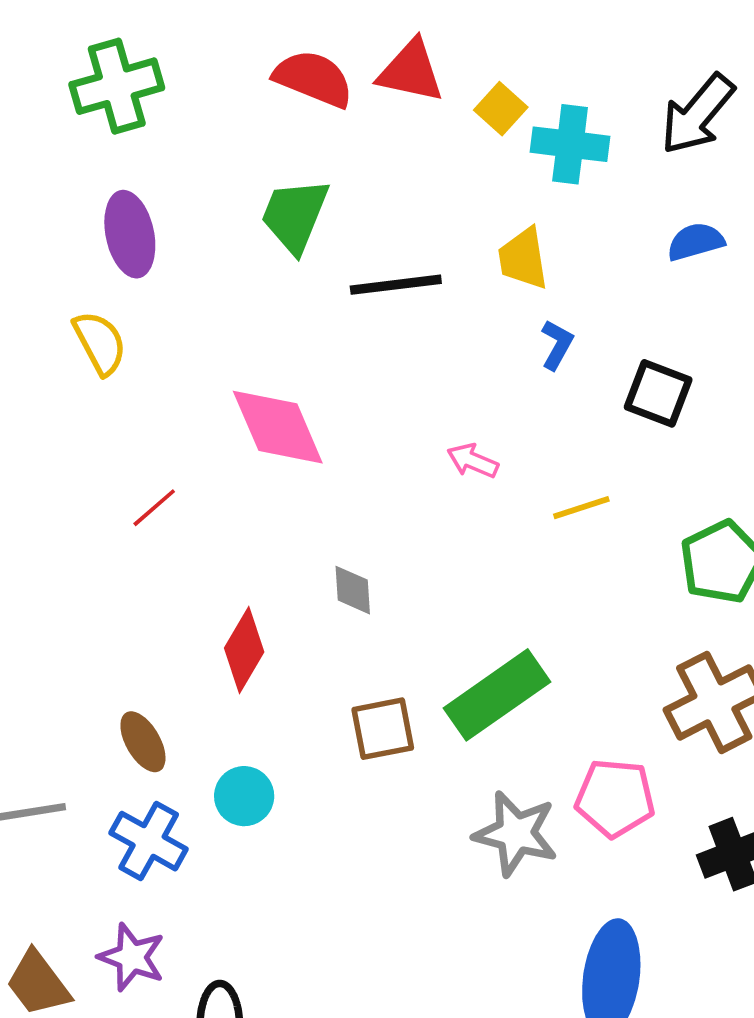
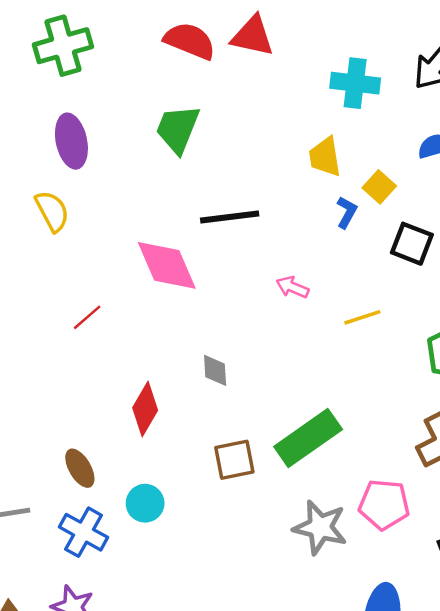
yellow square: (501, 109) -> (379, 187), moved
black line: (396, 285) -> (230, 217), moved

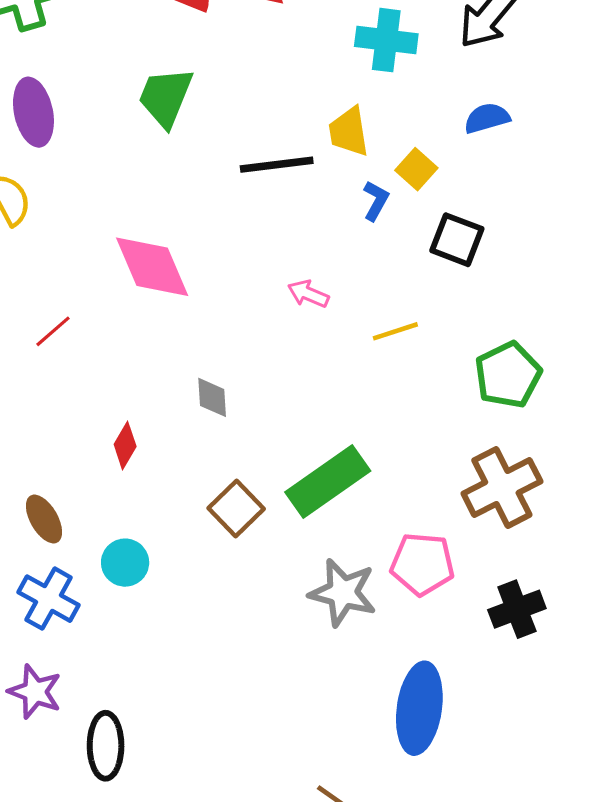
black line: (230, 217) -> (277, 165), moved
red diamond: (145, 409) -> (125, 445), size x0.7
brown square: (234, 460) -> (236, 509), turned -33

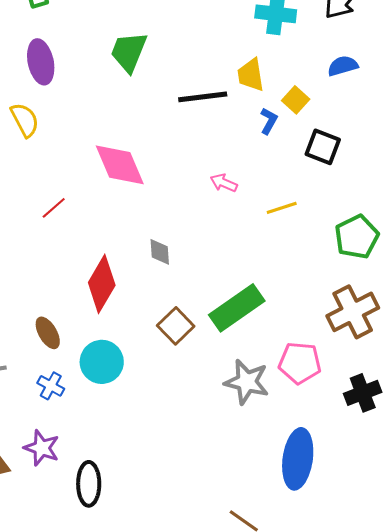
red diamond: (125, 445) -> (102, 284), size x1.8
cyan circle: (125, 563) -> (102, 362), size x1.4
blue cross: (48, 599) -> (51, 386), size x0.7

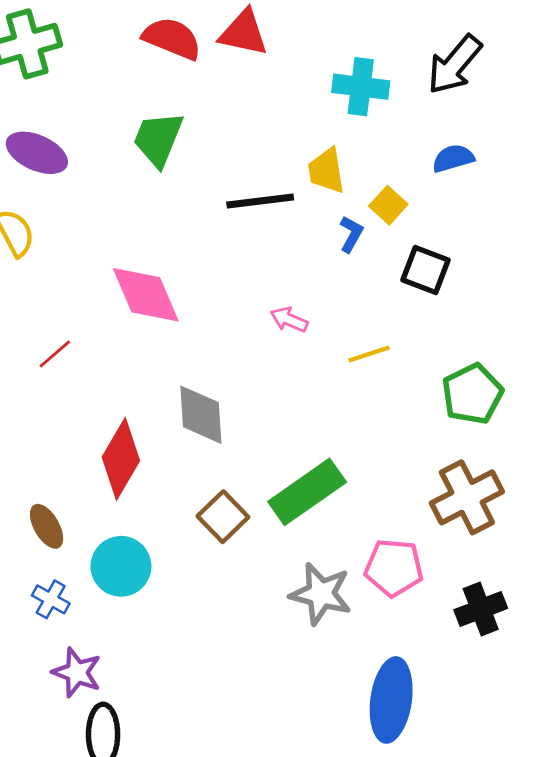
purple ellipse: (41, 62) -> (37, 153), turned -54
gray diamond: (160, 252) -> (201, 415), size x1.6
purple star: (42, 448) -> (77, 672), moved

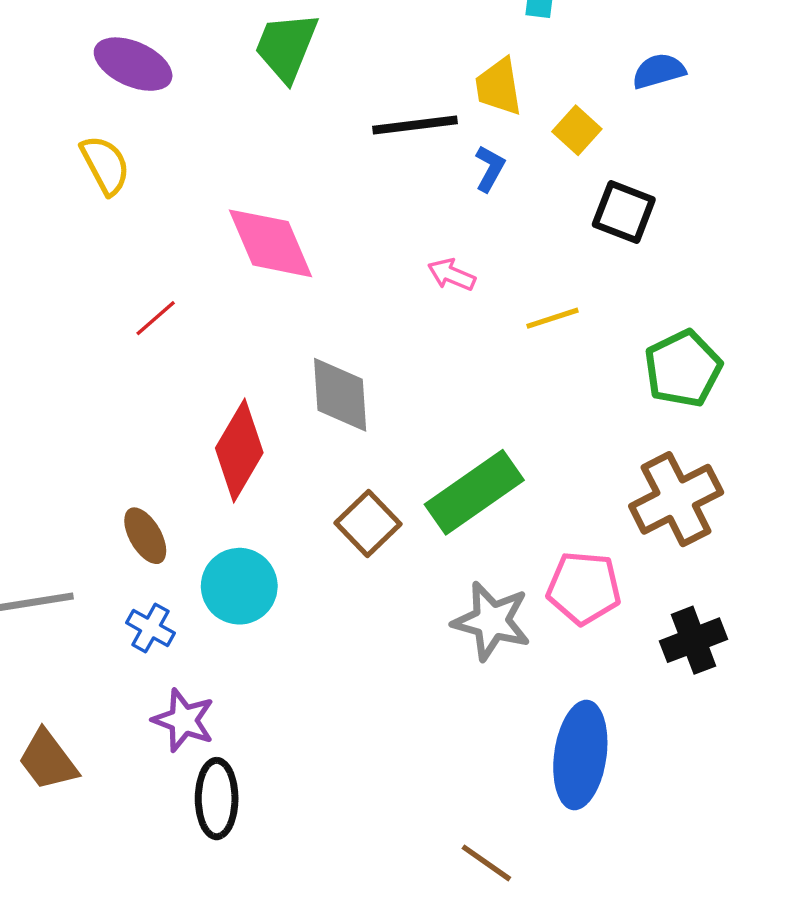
blue L-shape: (351, 234) -> (490, 168), moved

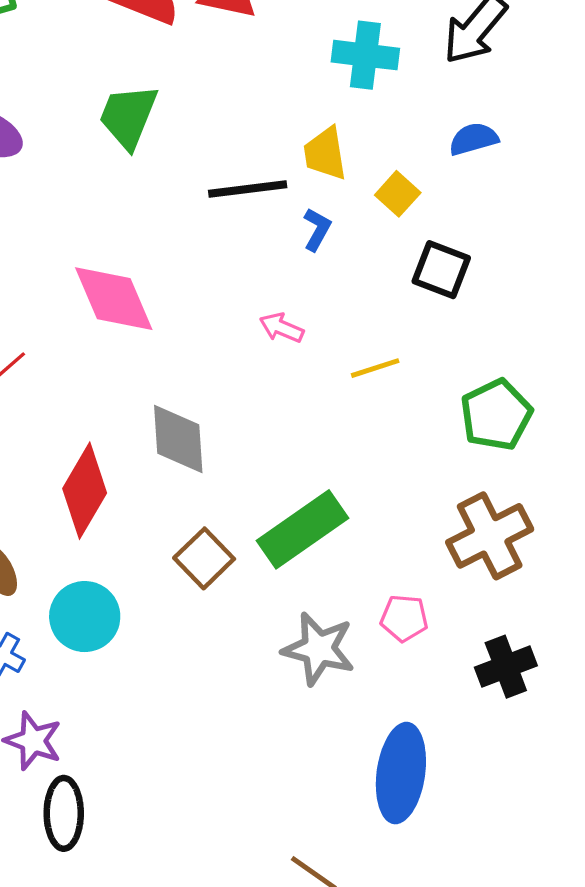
pink pentagon: (584, 588) -> (404, 618), size x0.7

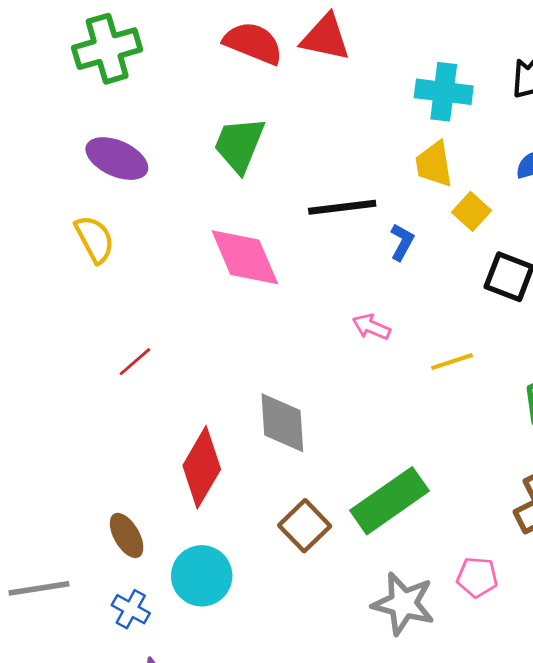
yellow trapezoid: (325, 153) -> (434, 164), moved
pink diamond: (114, 299) -> (245, 257), moved

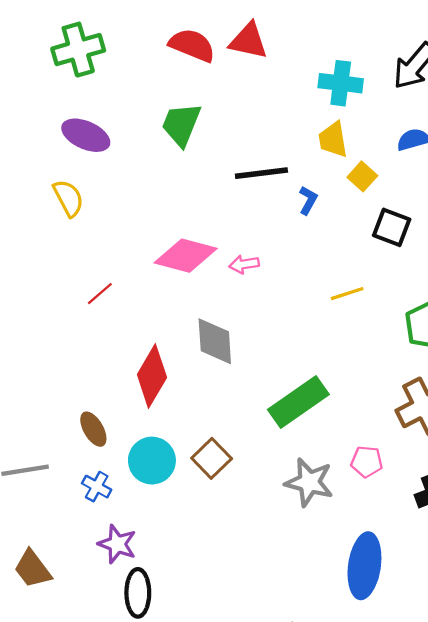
pink diamond: (245, 257) -> (186, 256), moved, turned -52
pink arrow: (371, 327) -> (244, 264), moved, turned -32
brown square: (305, 526) -> (212, 458), moved

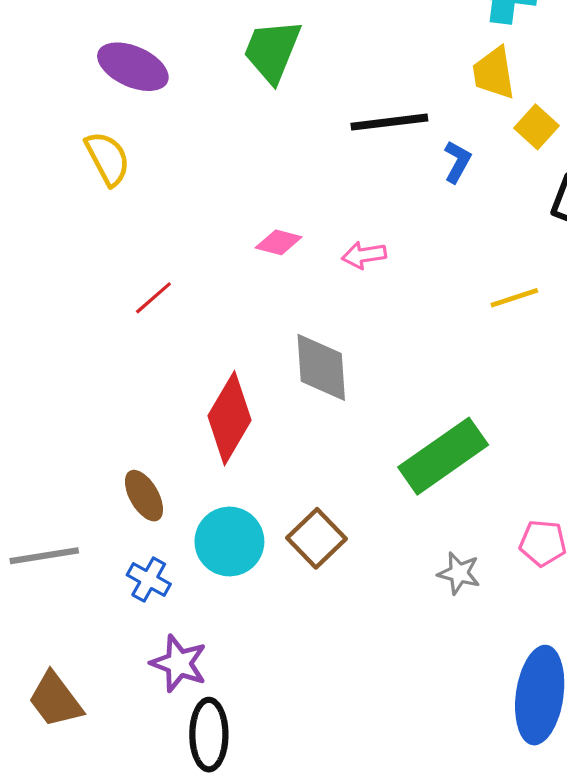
pink diamond: (186, 256) -> (279, 242), size x0.5
gray star: (309, 482) -> (459, 573), size x0.6

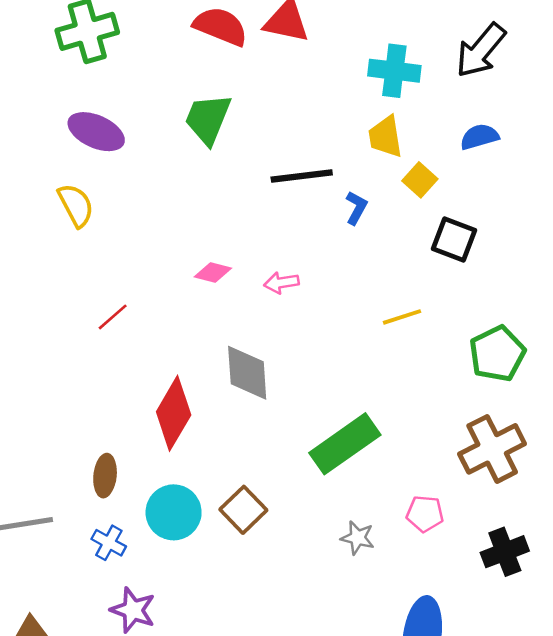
brown ellipse: (144, 496) -> (105, 476), turned 36

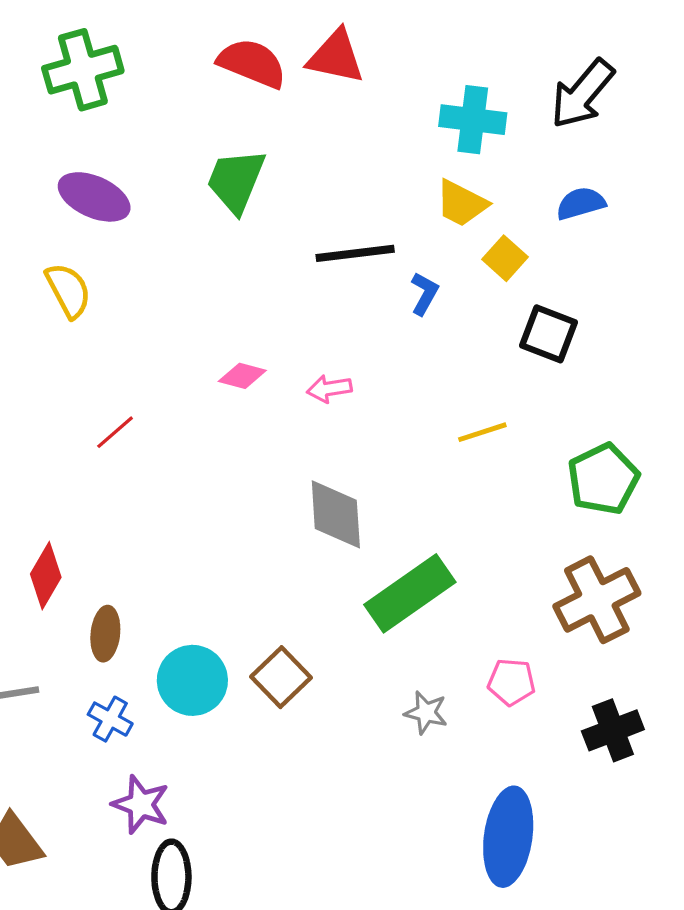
yellow trapezoid: (386, 137) -> (461, 203), turned -54
gray diamond: (247, 373) -> (336, 514), moved
red diamond: (174, 413) -> (46, 576), moved, size x0.7

